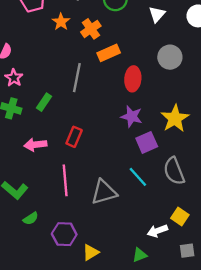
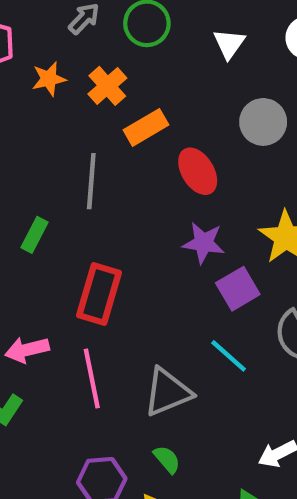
orange star: (61, 22) -> (49, 79), turned 30
red ellipse: (133, 79) -> (198, 171), turned -30
red rectangle: (74, 137) -> (99, 294), size x1.5
pink arrow: (35, 145) -> (27, 350), moved
green semicircle: (31, 218) -> (167, 459), moved, turned -91

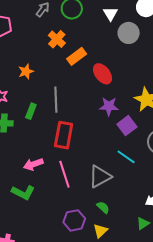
orange star: (49, 79) -> (26, 72), moved
gray circle: (263, 122) -> (129, 33), moved
gray line: (91, 181) -> (56, 100), moved

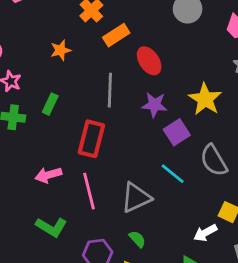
orange star: (26, 72) -> (61, 50), moved
gray line: (56, 100) -> (110, 90), moved
green L-shape: (23, 192) -> (51, 227), moved

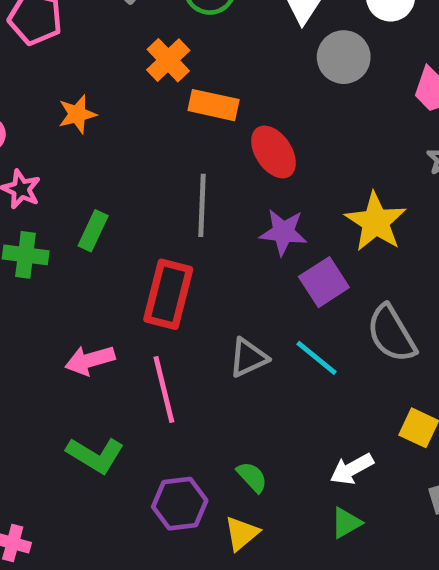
orange rectangle: (116, 35) -> (214, 105), turned 45
orange star: (61, 50) -> (77, 114), moved
gray triangle: (136, 198) -> (248, 358), moved, size x0.7
white arrow: (205, 233) -> (352, 469), moved

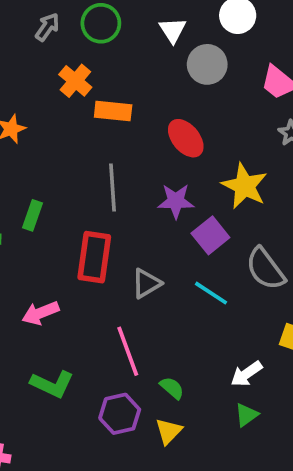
red ellipse: (274, 152) -> (186, 138), moved
gray triangle: (248, 358) -> (146, 283), moved
pink line: (164, 390) -> (128, 351), moved

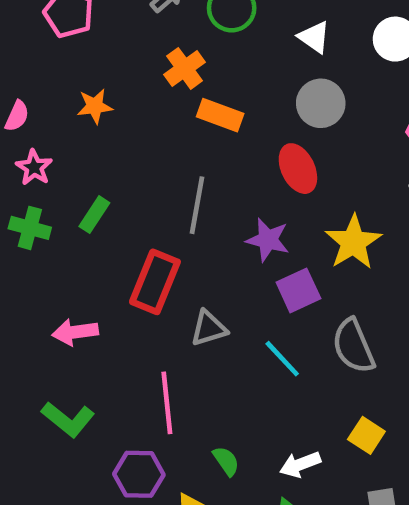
white triangle: (173, 30) -> (314, 37), turned -36
gray circle: (207, 64) -> (321, 103), moved
green semicircle: (172, 388) -> (226, 461), moved

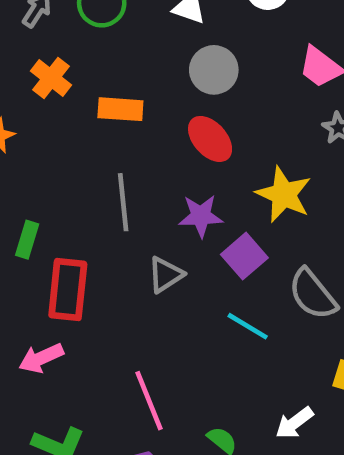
orange cross: (185, 68) -> (51, 78), moved
red rectangle: (155, 282) -> (68, 290), moved
gray triangle: (209, 328) -> (166, 275), moved

